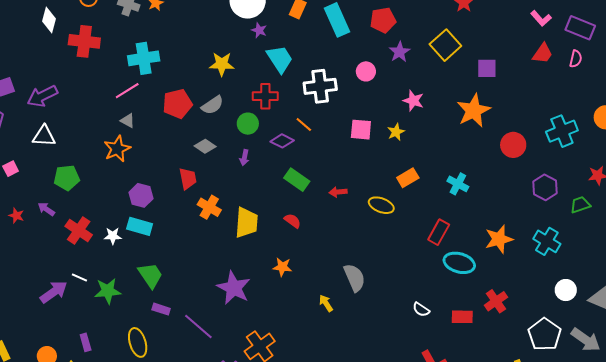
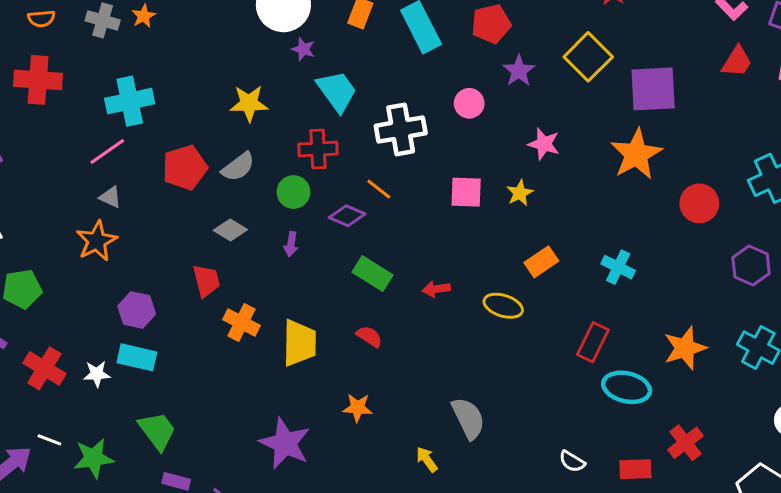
purple square: (487, 68) -> (653, 89), size x1.6

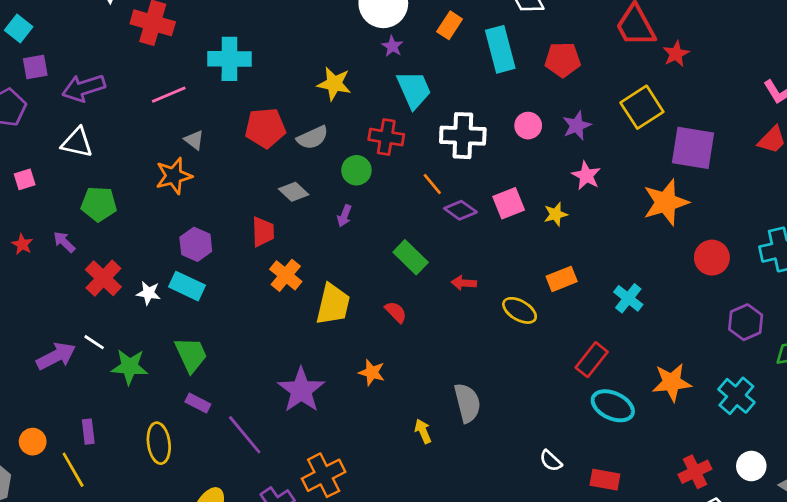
purple star: (519, 71) -> (577, 126), moved
pink line: (107, 152) -> (169, 95), moved
pink square: (466, 192) -> (509, 203), turned -36
purple diamond: (347, 216) -> (460, 210), moved
red cross: (685, 443) -> (695, 472), moved

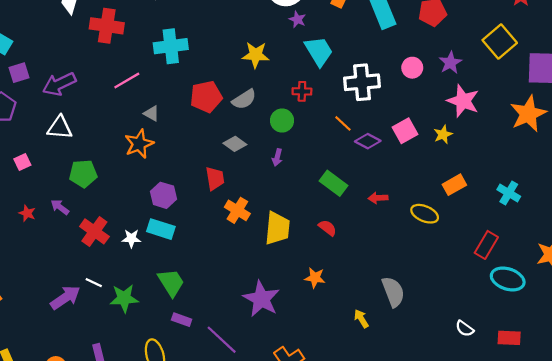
red cross: (386, 137) -> (302, 91), size x0.7
pink star: (586, 176) -> (463, 101), size x1.4

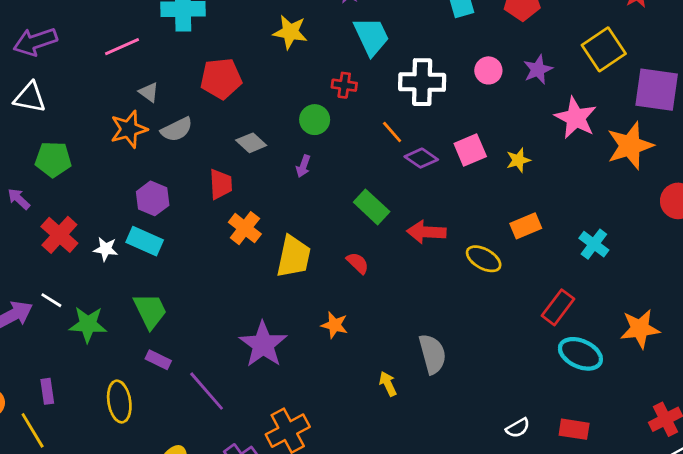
gray semicircle: (244, 99) -> (177, 129), moved
pink star: (463, 101) -> (576, 118), moved
red arrow: (378, 198) -> (426, 232), size x1.5
white semicircle: (465, 329) -> (518, 428), moved, turned -72

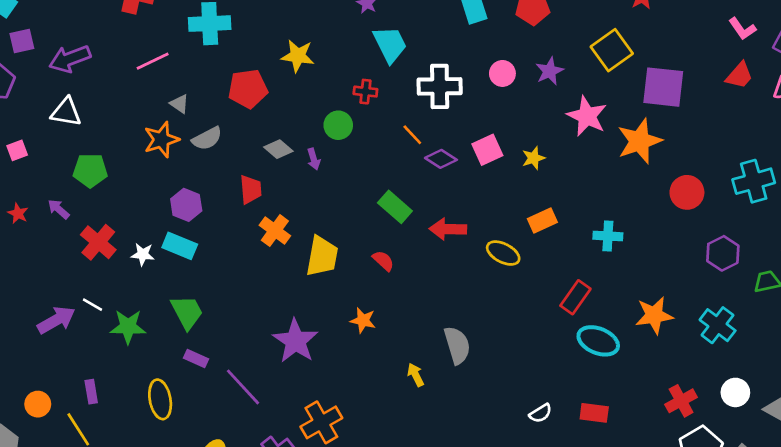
yellow star: (290, 32) -> (298, 56), moved
purple arrow: (303, 166) -> (314, 159), moved, turned -35
cyan cross: (594, 244) -> (608, 236), turned -32

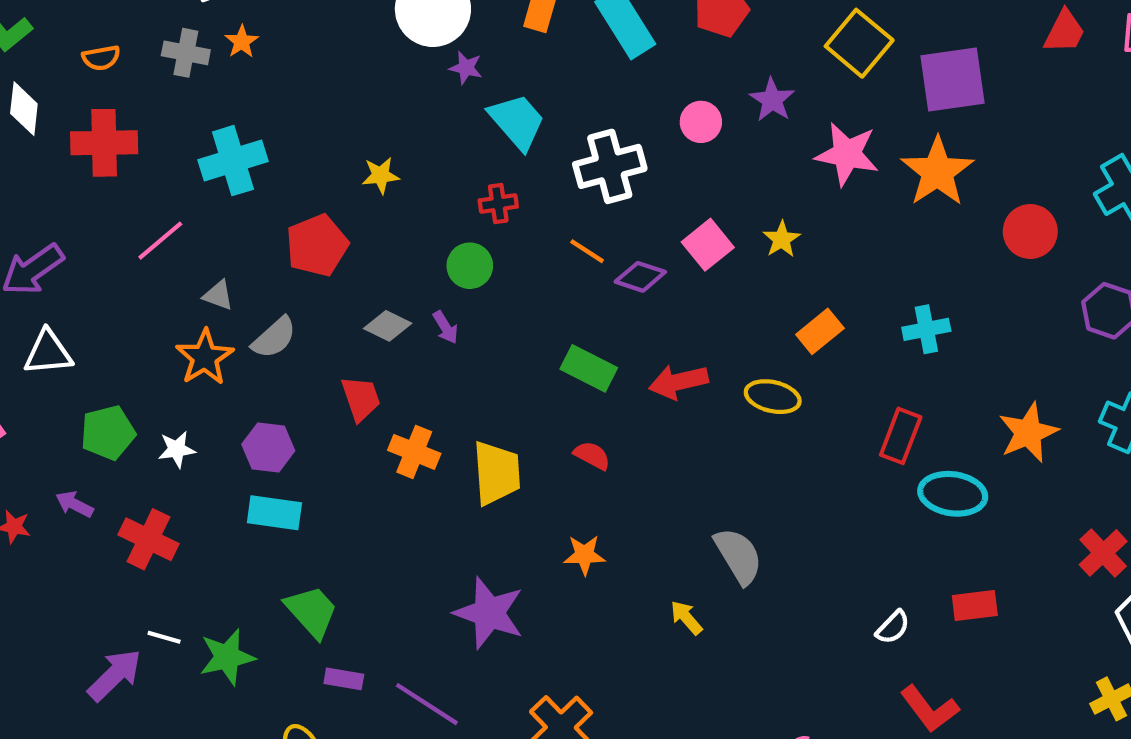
yellow star: (298, 56) -> (381, 175), size x0.7
white star: (143, 254) -> (177, 449), moved

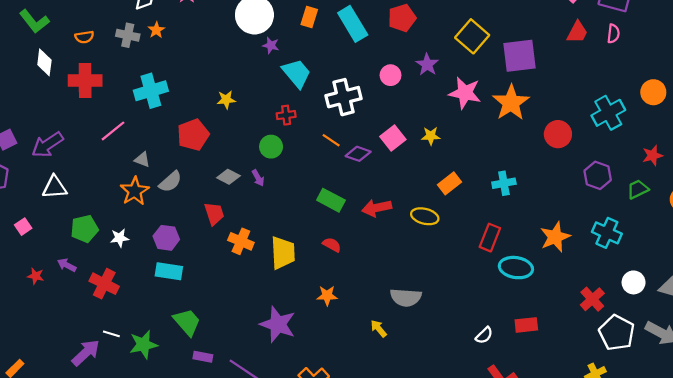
yellow star: (782, 239) -> (431, 136), turned 30
gray semicircle: (738, 556) -> (406, 297), turned 124

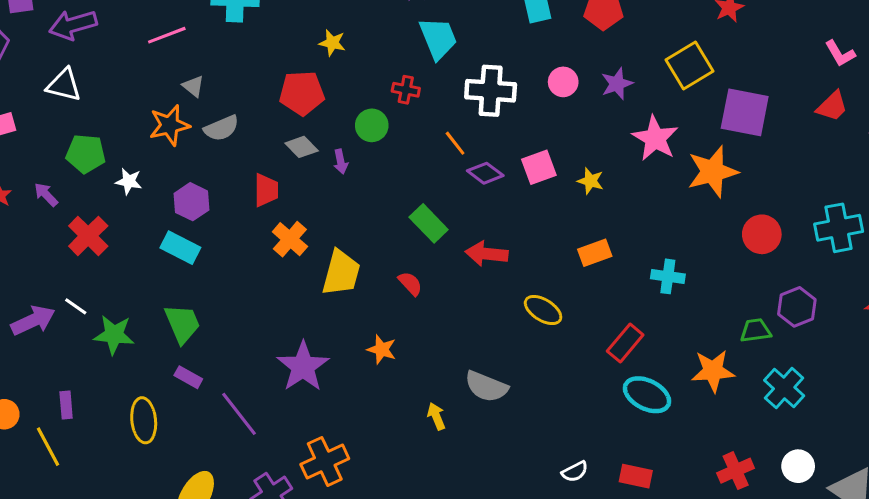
red pentagon: (193, 135) -> (302, 93), moved
green trapezoid: (638, 189) -> (756, 331), moved
yellow ellipse: (425, 216) -> (543, 310), moved

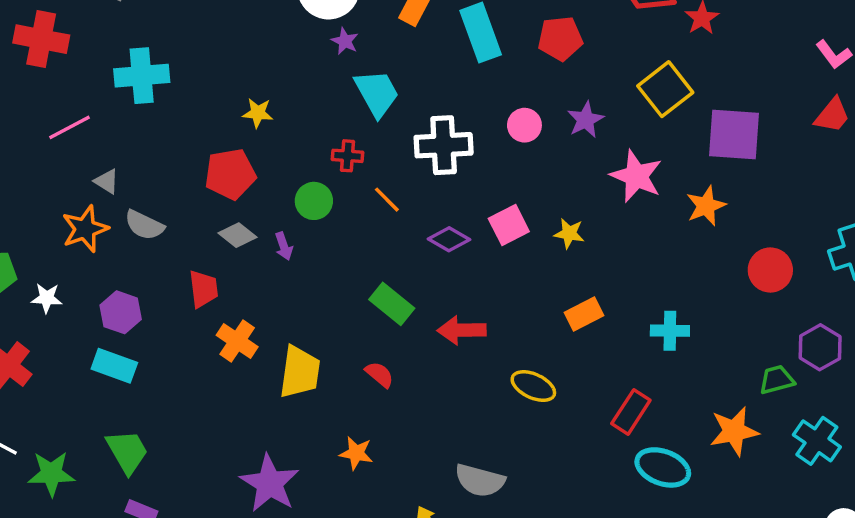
gray semicircle: (221, 128) -> (144, 225), turned 56
orange line: (455, 143) -> (387, 200), moved
orange star: (713, 172) -> (706, 206), size x0.7

